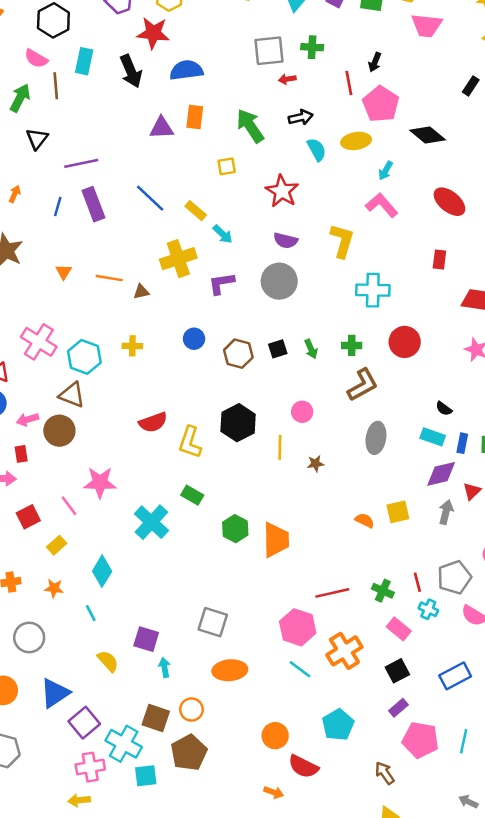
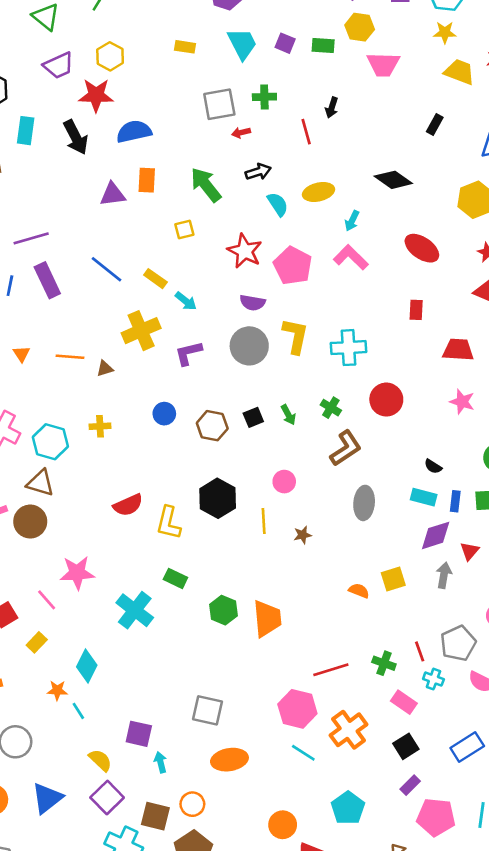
pink pentagon: (381, 104) -> (293, 266), moved
yellow L-shape: (342, 241) -> (295, 336), moved
green cross: (352, 345) -> (331, 408), turned 36
orange star: (54, 588) -> (57, 690), moved
purple square: (84, 723) -> (107, 798), moved

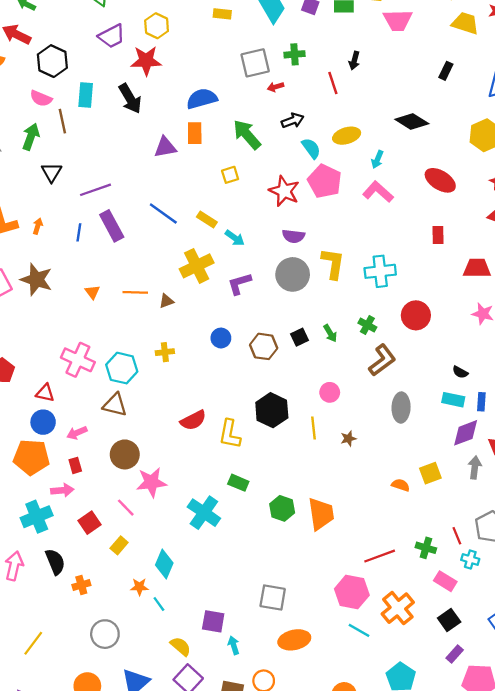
blue semicircle: (134, 132) -> (202, 99), moved
pink pentagon: (293, 266) -> (325, 181), moved
brown circle: (30, 522) -> (125, 454), moved

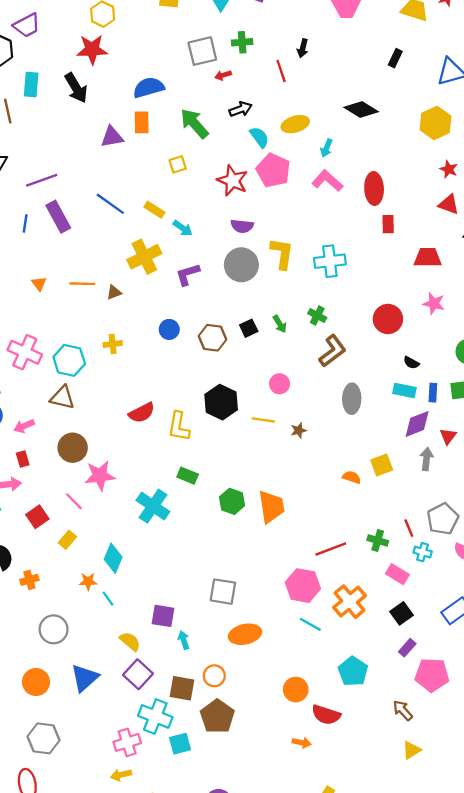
purple trapezoid: (112, 36) -> (27, 25), moved
red ellipse: (440, 180) -> (374, 189), moved, turned 56
red circle: (416, 315) -> (388, 319), moved
yellow line: (313, 428) -> (263, 420), turned -75

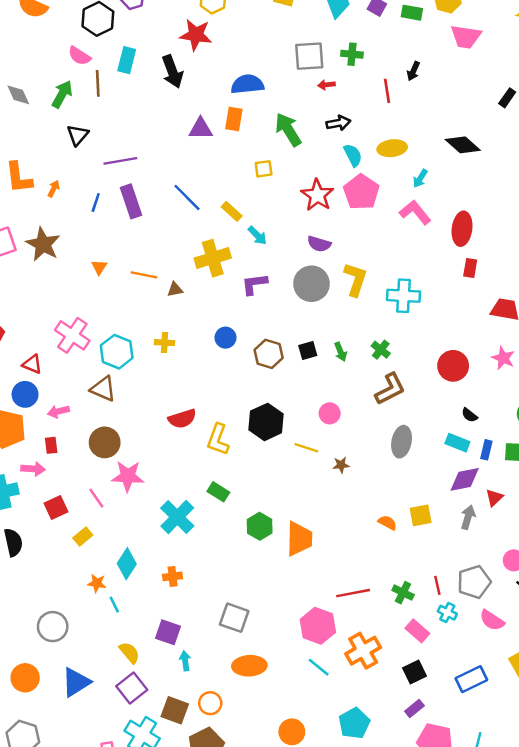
orange cross: (29, 580) -> (173, 576), moved

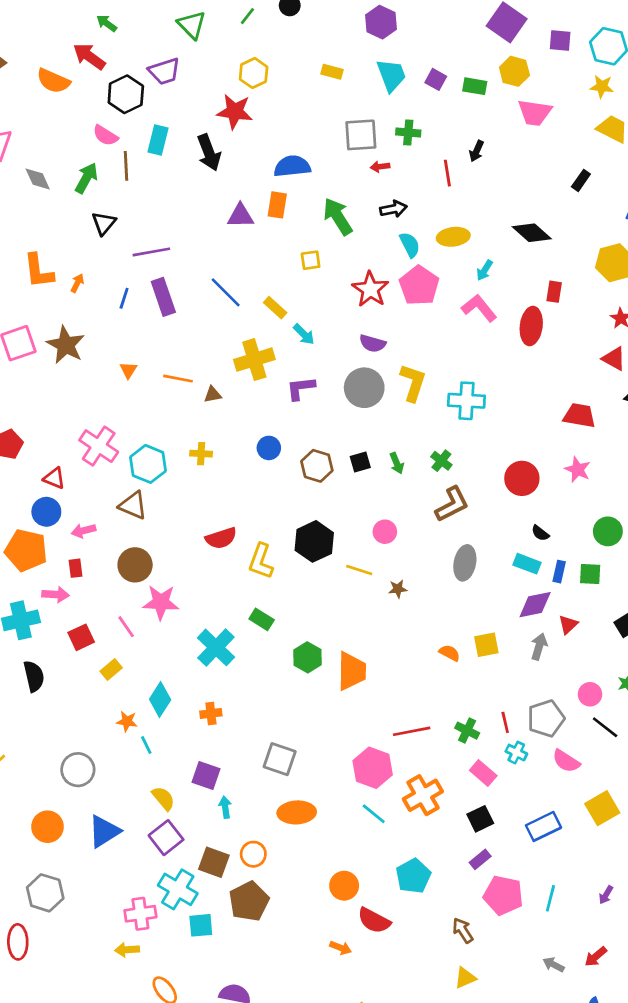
red rectangle: (470, 268) -> (554, 292), moved

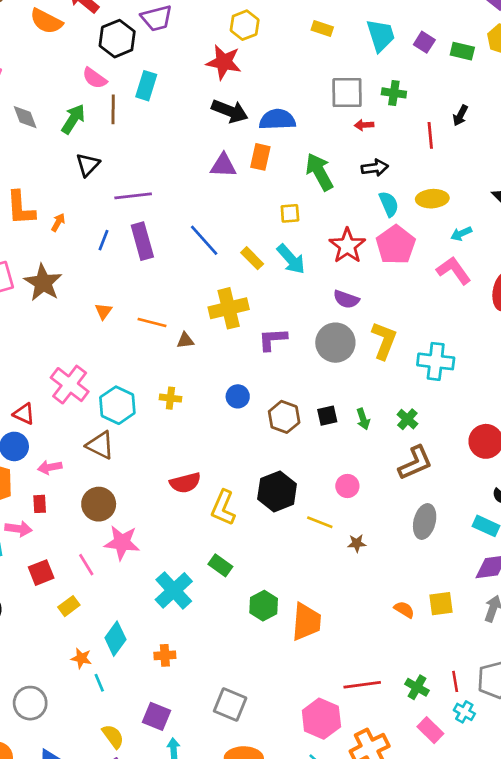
black arrow: (209, 153) -> (230, 111), moved, turned -51
cyan arrow: (485, 270) -> (461, 234), turned 30
cyan arrow: (304, 334) -> (291, 259), moved, size x1.4

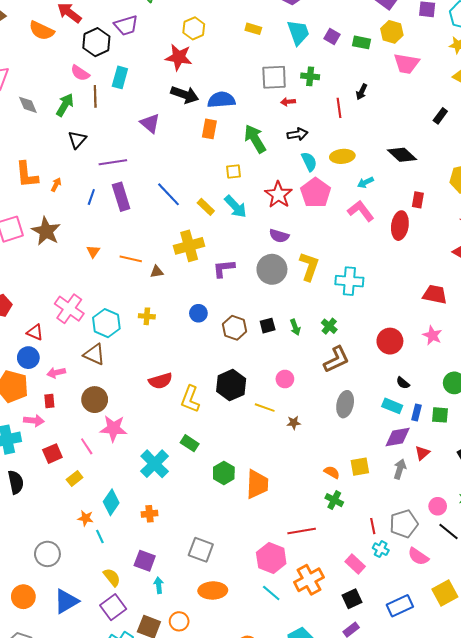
purple triangle: (223, 165) -> (150, 123), moved, turned 40
green cross: (417, 687) -> (334, 500), moved

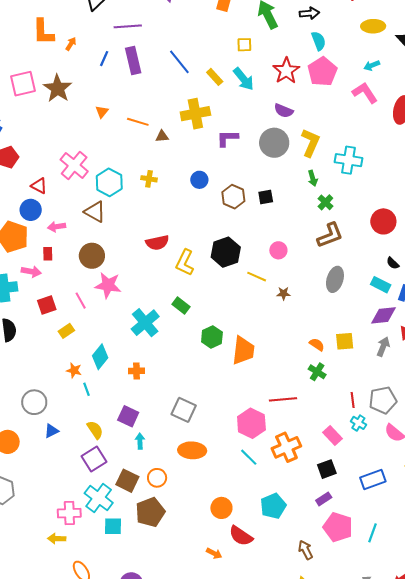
yellow ellipse: (342, 156) -> (373, 26), moved
green arrow: (295, 327) -> (313, 178), moved
blue triangle: (66, 601) -> (51, 431), moved, size x0.6

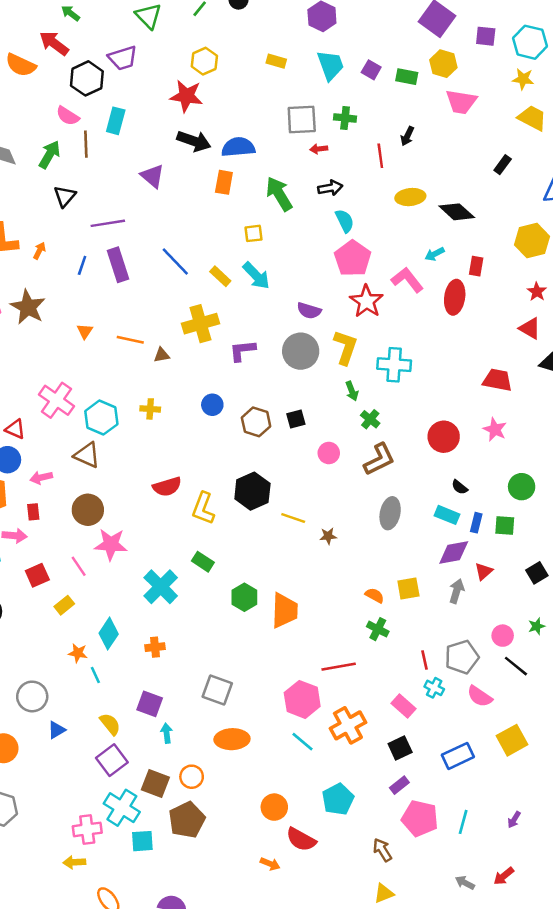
cyan arrow: (372, 65) -> (435, 254), moved
red star: (286, 71) -> (366, 301), moved
pink circle: (278, 250) -> (329, 453), moved

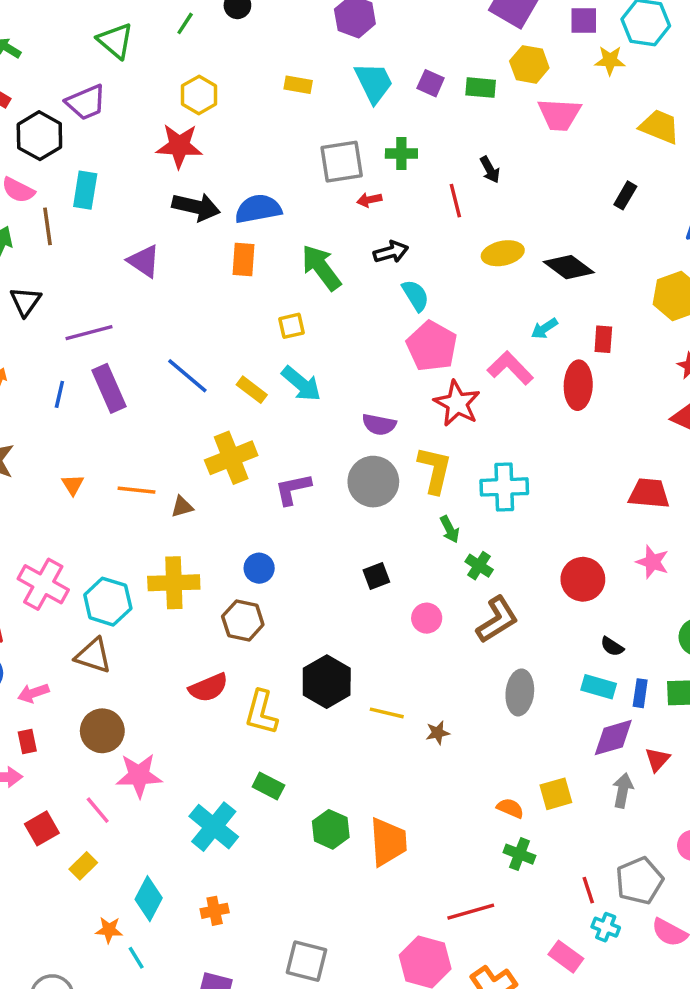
yellow star: (523, 79) -> (610, 60), moved
black arrow: (407, 136) -> (490, 170), turned -48
yellow cross: (150, 409) -> (174, 583), size x1.8
brown hexagon: (256, 422) -> (243, 621), moved

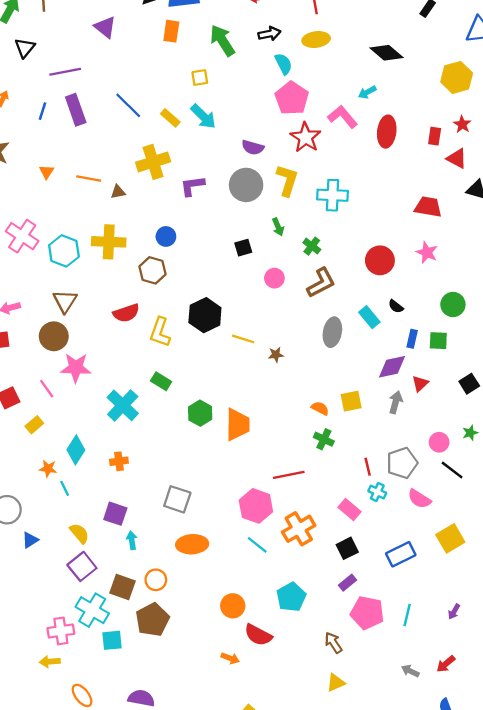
yellow ellipse: (503, 253) -> (316, 40), moved
red rectangle: (603, 339) -> (435, 136), moved
green arrow: (450, 529) -> (278, 227), moved
brown triangle: (93, 656) -> (65, 301), moved, turned 40
cyan rectangle: (599, 687) -> (369, 317), moved, turned 30

